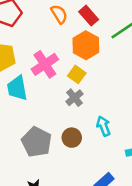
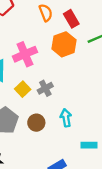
yellow square: (77, 74) -> (23, 89), moved

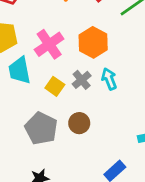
orange hexagon: (64, 44) -> (93, 42), moved
cyan arrow: (66, 118) -> (109, 79), moved

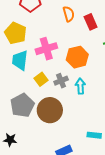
brown circle: (79, 123) -> (50, 110), size x1.6

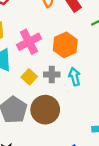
gray cross: (61, 81) -> (52, 74), turned 32

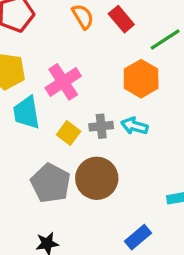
orange hexagon: (65, 45) -> (141, 79), moved
cyan arrow: (75, 77) -> (134, 126), turned -54

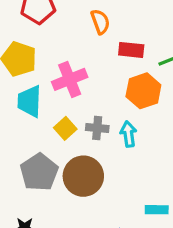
red rectangle: (121, 19) -> (131, 50), moved, turned -55
cyan arrow: (134, 126) -> (128, 134), turned 55

